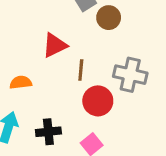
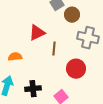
gray cross: (130, 75) -> (88, 38), moved
red circle: (98, 101) -> (76, 69), moved

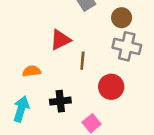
brown circle: (72, 15) -> (122, 18), moved
black cross: (33, 89) -> (60, 101), moved

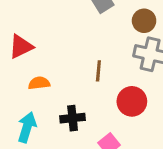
red triangle: (60, 40) -> (21, 47), moved

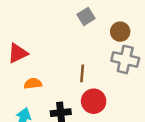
red circle: (132, 101) -> (94, 101), moved

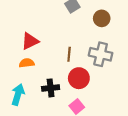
red triangle: (18, 53) -> (30, 41), moved
gray cross: (125, 59) -> (101, 54), moved

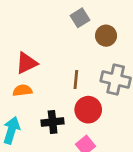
brown circle: (102, 18) -> (106, 36), moved

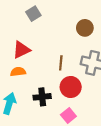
gray square: (80, 18) -> (33, 14), moved

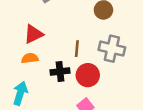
black cross: (42, 97) -> (60, 72), moved

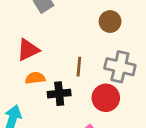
orange semicircle: (30, 58) -> (35, 78), moved
red circle: (88, 75) -> (106, 98), moved

